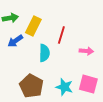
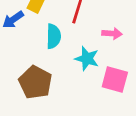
cyan star: (64, 87) -> (87, 59), moved

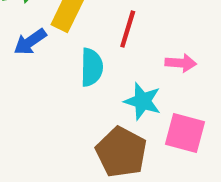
brown pentagon: (35, 82) -> (121, 152), moved

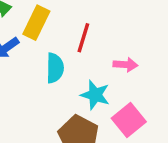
pink square: (185, 133) -> (129, 120), turned 36

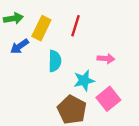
red line: (83, 38) -> (76, 26), moved
cyan star: (95, 95) -> (84, 80), turned -30

